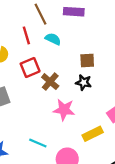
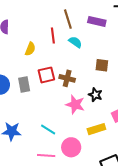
red square: (30, 67) -> (46, 75), moved
brown cross: (50, 82) -> (67, 78), turned -35
black star: (84, 82) -> (95, 95), moved

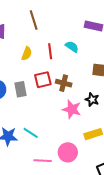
brown line: (68, 19) -> (34, 20), moved
red line: (53, 35) -> (50, 51), moved
cyan line: (48, 130) -> (31, 133), moved

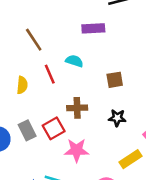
brown line: (34, 20) -> (34, 40), moved
red square: (43, 80) -> (54, 128), moved
pink star: (72, 109) -> (77, 150), moved

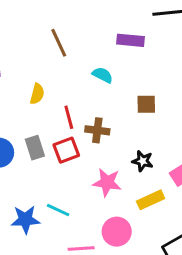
red line: (50, 74) -> (69, 117), moved
black star: (117, 118) -> (143, 161), moved
pink star: (77, 150) -> (107, 182), moved

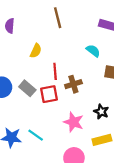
cyan semicircle: (103, 75) -> (93, 51), moved
brown cross: (97, 130) -> (73, 84), turned -35
gray rectangle: (35, 148) -> (27, 88), turned -42

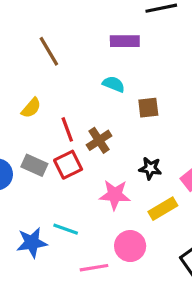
yellow semicircle: (36, 51) -> (31, 108), turned 32

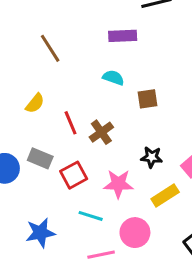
red square: (68, 165) -> (74, 175), moved
cyan line: (66, 229) -> (91, 216), moved

